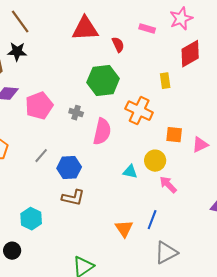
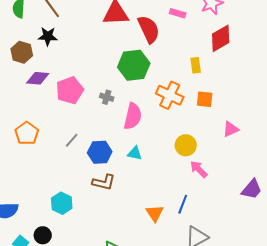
red semicircle: (118, 45) -> (149, 29), size x1.8
orange square: (174, 135) -> (205, 99), moved
cyan triangle: (130, 172) -> (135, 153), moved

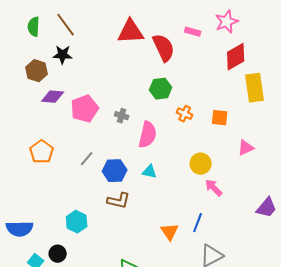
green hexagon: (134, 65) -> (161, 89), moved, size x0.7
yellow rectangle: (196, 65) -> (255, 88), moved, size x1.8
orange cross: (170, 95) -> (185, 114), size x0.6

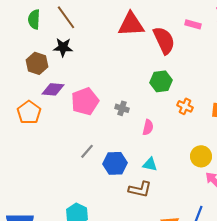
pink semicircle: (148, 135) -> (148, 127), size x0.6
orange pentagon: (42, 152) -> (29, 112), moved
brown L-shape: (119, 201) -> (140, 189), moved

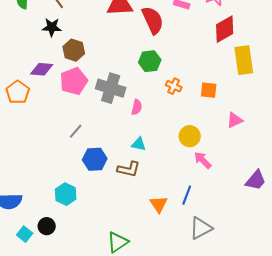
brown hexagon: (37, 63) -> (74, 50), moved
gray cross: (122, 108) -> (111, 88), size x2.0
blue hexagon: (115, 163) -> (95, 159), moved

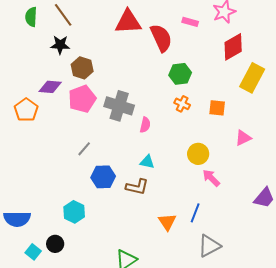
yellow rectangle: (244, 60) -> (252, 78), turned 36
green hexagon: (150, 61) -> (180, 74), moved

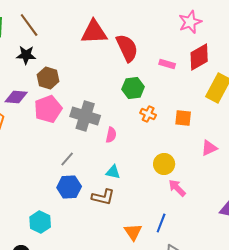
pink rectangle: (190, 22) -> (167, 64), moved
green hexagon: (180, 74) -> (133, 88), moved
gray line: (84, 149) -> (67, 159), moved

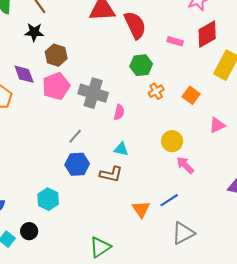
purple diamond: (16, 97) -> (24, 74), turned 65
orange cross: (148, 114) -> (156, 91), turned 35
orange square: (183, 118) -> (191, 95), turned 30
blue line: (161, 223) -> (169, 200), turned 36

